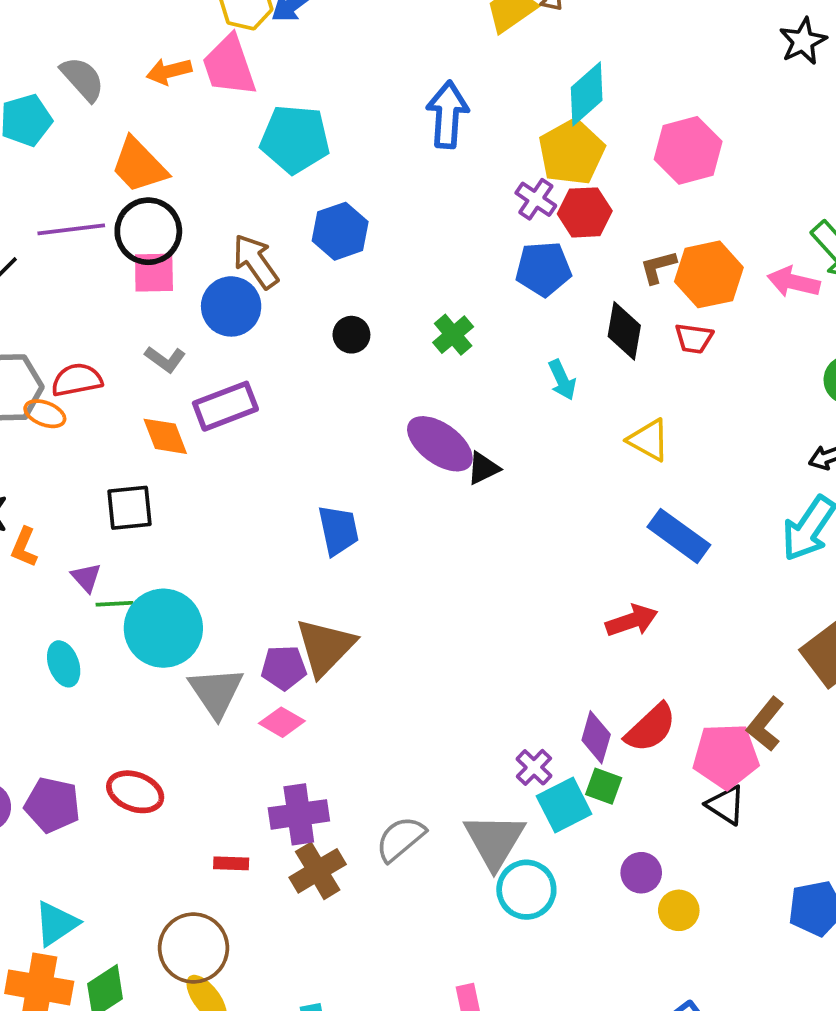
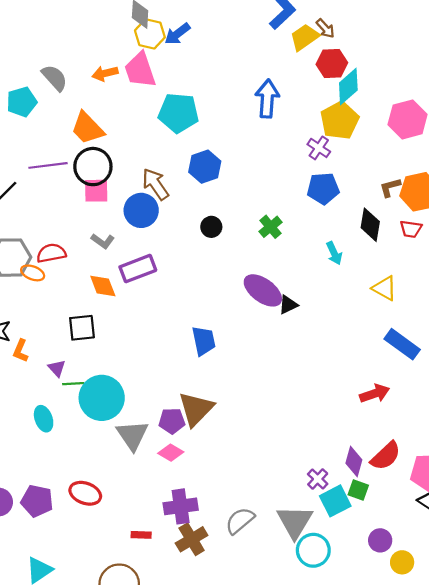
red hexagon: (585, 212) -> (332, 64), moved

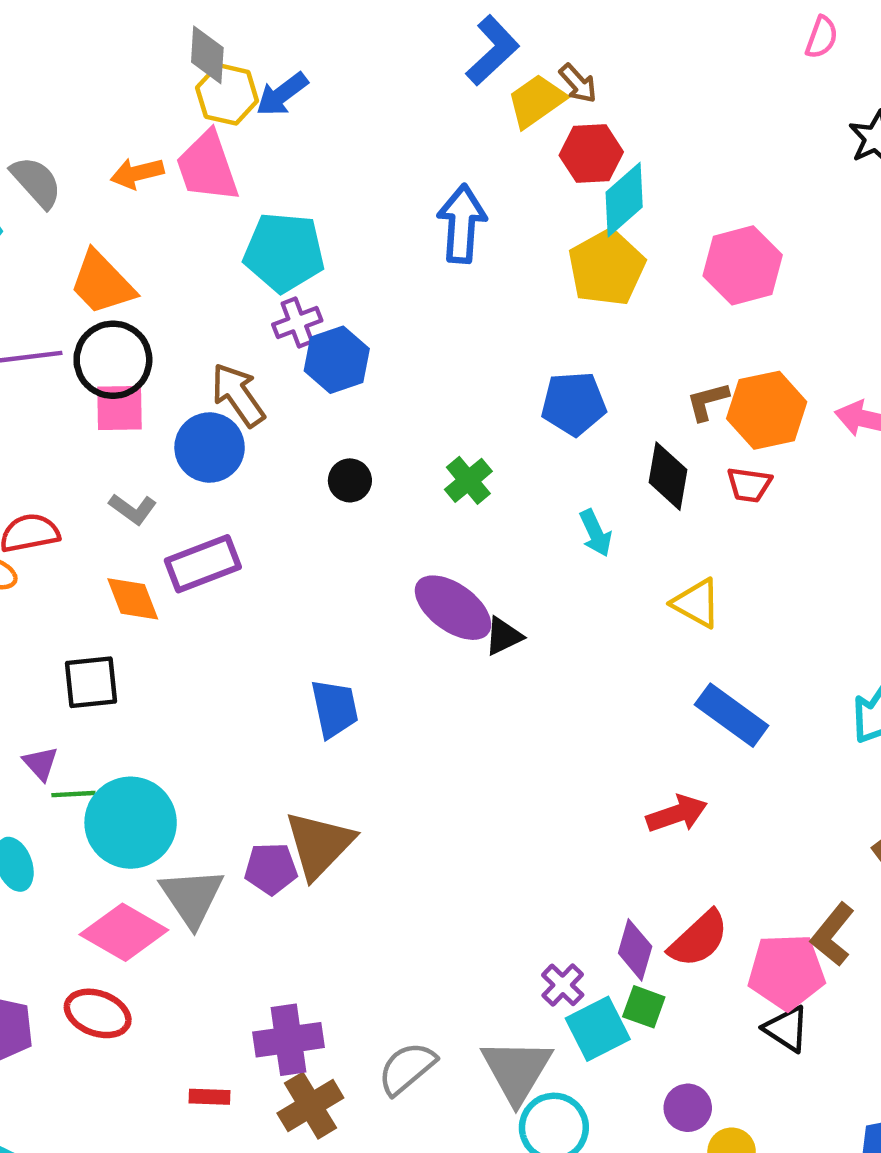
purple cross: (319, 148) -> (297, 322), moved, turned 35
pink diamond: (171, 453) -> (124, 932), moved, size x1.6

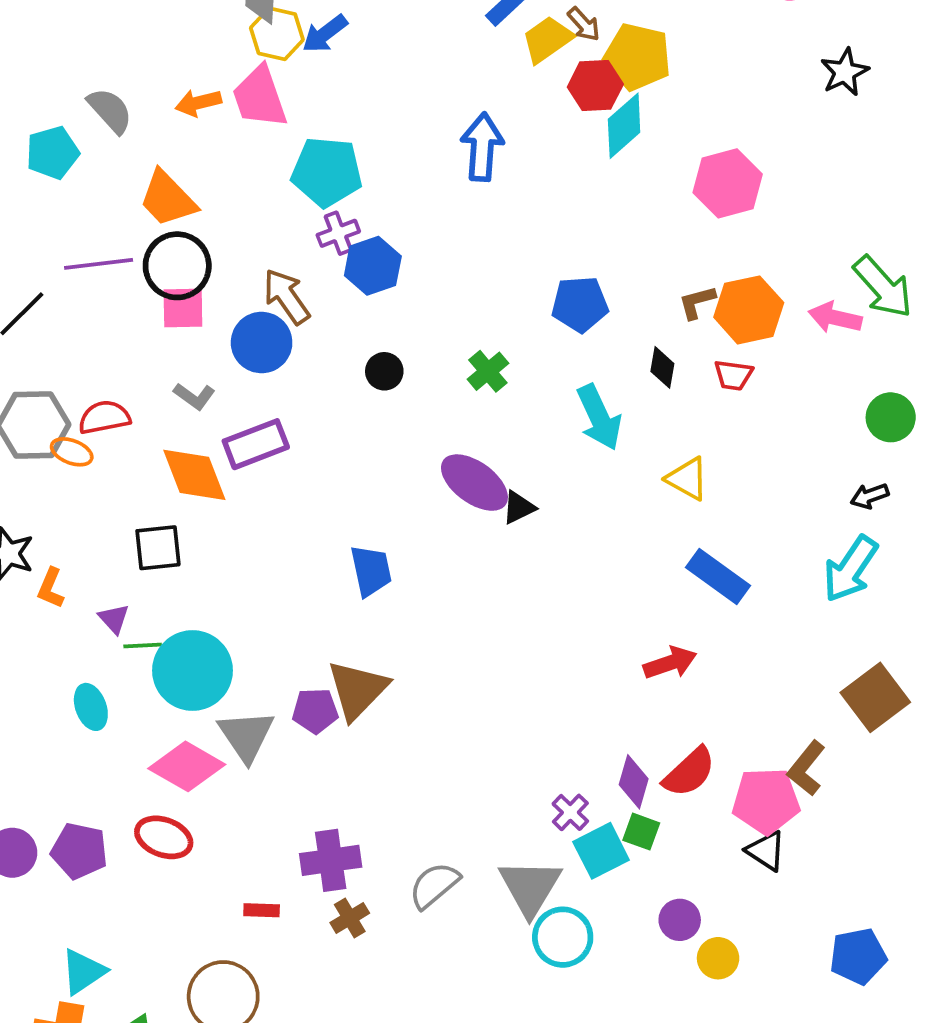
yellow pentagon: (607, 268) -> (637, 57), moved, turned -30
black diamond: (668, 476) -> (662, 367), size x0.7
cyan arrow: (596, 533) -> (599, 417), size x1.6
orange diamond: (133, 599) -> (194, 475), size x1.4
brown cross: (310, 1106) -> (350, 918), size x0.7

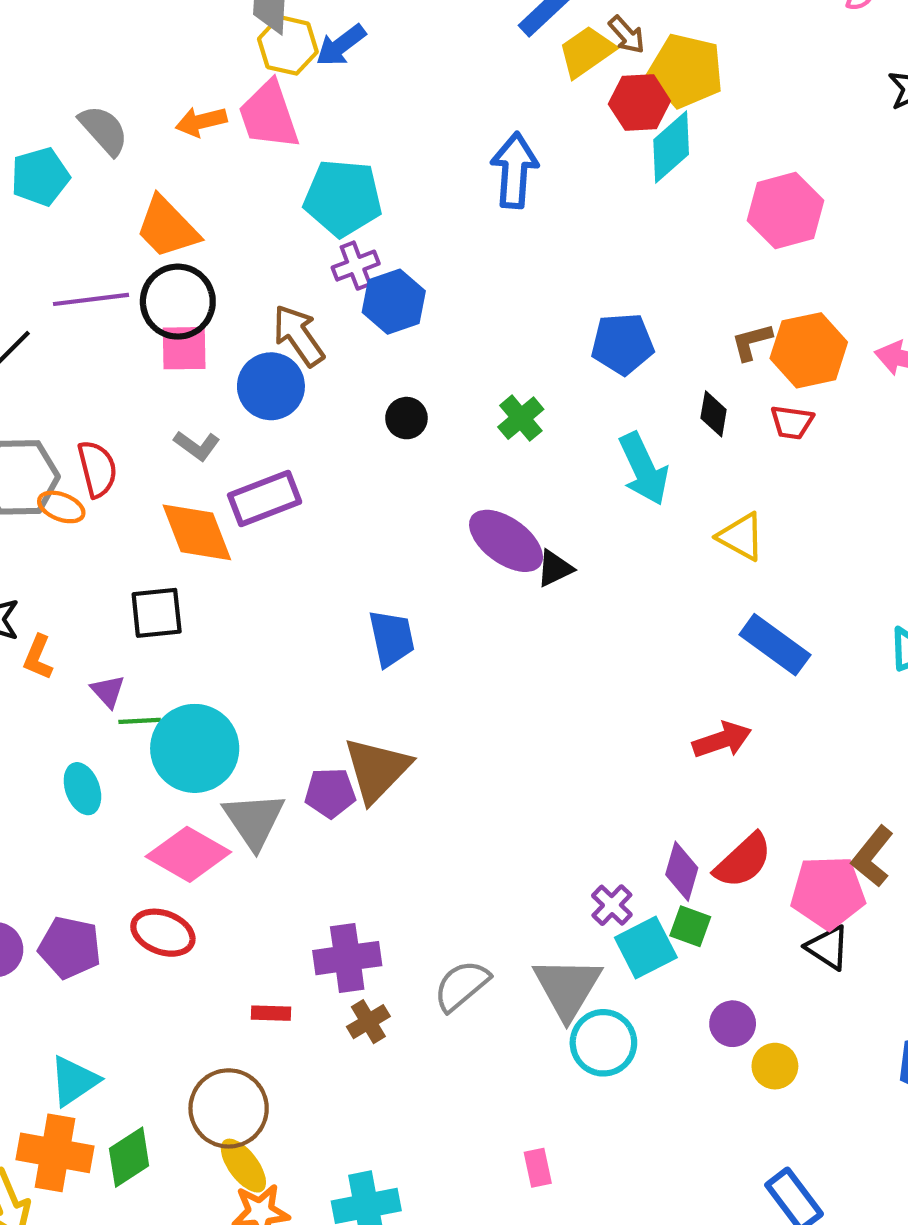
red semicircle: (104, 417) -> (97, 469), turned 87

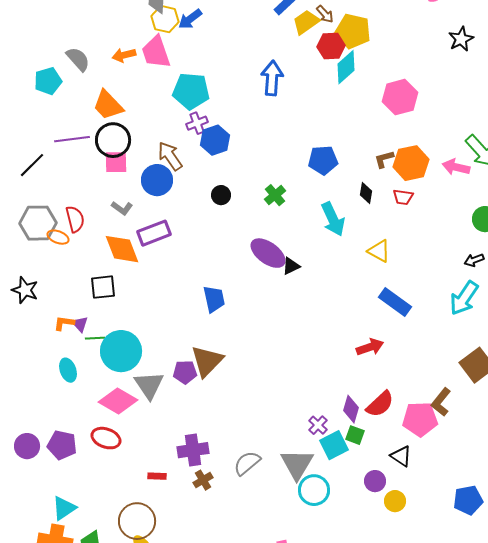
orange L-shape: (38, 657) -> (64, 323), moved, turned 75
black triangle: (828, 947) -> (401, 456), moved

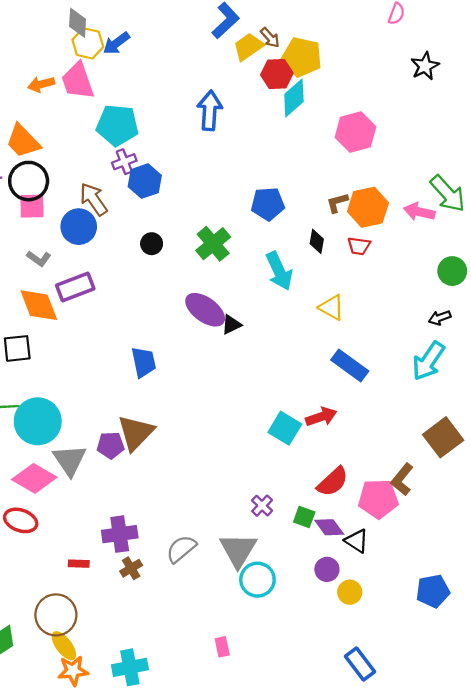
green cross: (275, 195) -> (213, 244), size x1.4
purple diamond: (351, 409) -> (329, 527), moved, turned -52
cyan square: (334, 445) -> (285, 428), moved, turned -32

